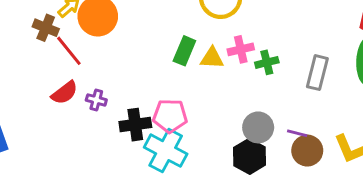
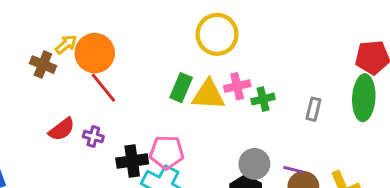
red line: (69, 51) -> (103, 88), moved
yellow triangle: (212, 58) -> (208, 95), size x1.4
gray rectangle: (317, 73) -> (313, 109), size x0.7

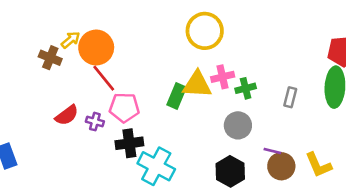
green rectangle: (181, 88) -> (177, 96), moved
pink pentagon: (167, 152) -> (124, 108), moved
gray circle: (254, 164) -> (238, 125), moved

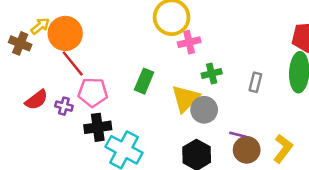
pink cross: (223, 77) -> (189, 42), moved
yellow triangle: (197, 85) -> (185, 99), moved, turned -48
yellow L-shape: (318, 165) -> (283, 149), turned -120

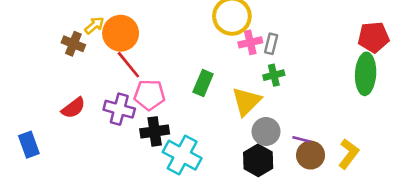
gray rectangle: (255, 82) -> (271, 44), moved
red semicircle: (36, 100) -> (73, 108), moved
purple cross: (64, 106) -> (119, 109), size x1.6
gray circle: (204, 110) -> (266, 131), moved

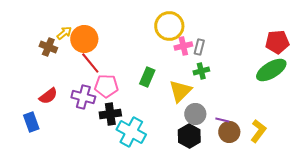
green ellipse: (366, 74) -> (271, 70), turned 56
blue rectangle: (29, 145) -> (31, 122), moved

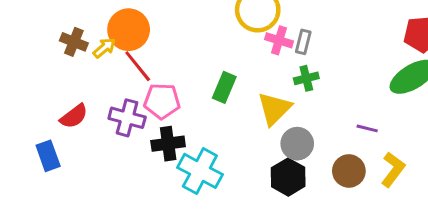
yellow arrow: (64, 33) -> (104, 48), moved
pink cross: (183, 46) -> (279, 40), turned 30
purple line: (222, 120) -> (367, 128), moved

